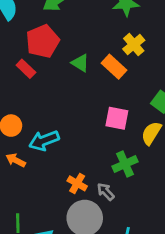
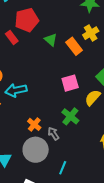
pink square: (117, 118) -> (70, 83), turned -36
green cross: (125, 164) -> (70, 116), turned -36

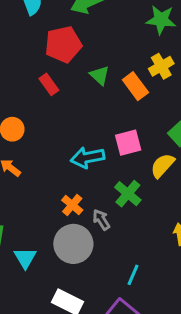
red rectangle: (12, 37) -> (49, 84), moved
cyan arrow: (16, 90) -> (88, 157), moved
cyan line: (63, 168) -> (133, 275), moved

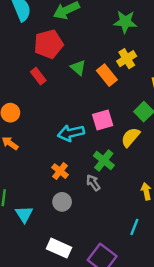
gray arrow: (101, 220) -> (93, 183), moved
gray circle: (73, 244) -> (62, 202), size x0.6
cyan line: (133, 275) -> (134, 227), moved

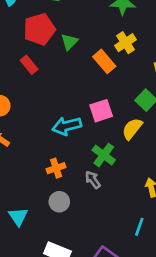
green triangle: (78, 68) -> (69, 42), moved, turned 35
orange cross: (60, 171) -> (56, 168), turned 35

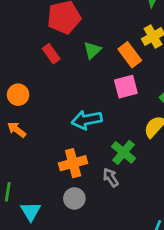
green triangle: (69, 42) -> (92, 50), moved
pink square: (101, 111) -> (126, 87), moved
orange cross: (56, 168) -> (73, 163), size x1.4

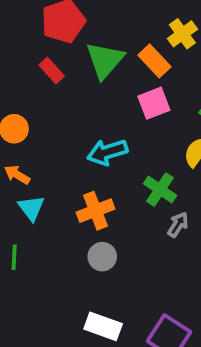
green triangle: (92, 50) -> (105, 60), size x1.6
gray arrow: (111, 178) -> (178, 225), moved, turned 72
cyan triangle: (31, 211) -> (31, 208), moved

